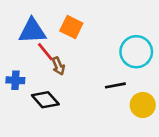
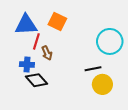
red line: (45, 52) -> (36, 41), turned 56
blue cross: (15, 80) -> (27, 65), moved
yellow circle: (143, 105) -> (102, 84), moved

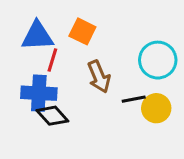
brown arrow: (47, 53) -> (99, 77), moved, size x1.5
blue cross: (27, 65) -> (39, 93), size x1.6
yellow circle: (102, 84) -> (156, 108), moved

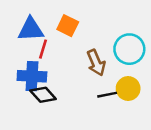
brown arrow: (99, 77) -> (96, 63), moved
black line: (134, 99) -> (107, 95), moved

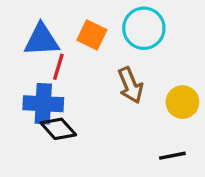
cyan circle: (129, 49) -> (144, 28), moved
yellow circle: (128, 89) -> (182, 102), moved
black line: (107, 95) -> (172, 156), moved

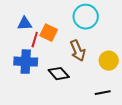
orange square: (92, 35) -> (49, 33), moved
blue triangle: (42, 40) -> (25, 24), size x0.7
black diamond: (58, 129) -> (59, 74), moved

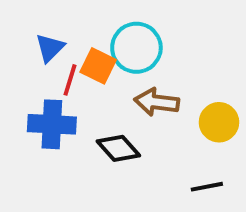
cyan circle: (86, 17) -> (136, 48), moved
blue triangle: (25, 24) -> (50, 48), turned -42
brown arrow: (78, 51) -> (157, 102), turned 120

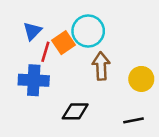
orange square: (98, 66) -> (64, 43), turned 30
brown arrow: (157, 102) -> (101, 66), turned 80
black diamond: (118, 148) -> (75, 111), moved, turned -48

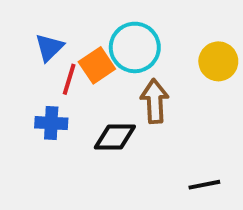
yellow circle: (141, 79) -> (218, 61), moved
blue cross: (34, 80) -> (51, 123), size x0.7
black diamond: (75, 111) -> (115, 137), moved

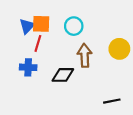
cyan circle: (135, 47) -> (74, 26), size x0.7
yellow circle: (218, 61) -> (119, 49), moved
orange square: (97, 65) -> (41, 24), moved, turned 36

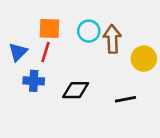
blue triangle: (27, 26) -> (18, 52), moved
brown arrow: (85, 55) -> (112, 39), moved
black line: (112, 101) -> (125, 99), moved

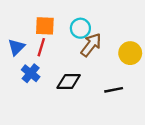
brown arrow: (112, 39) -> (91, 45), moved, turned 40
blue cross: (34, 81) -> (31, 73), turned 36

